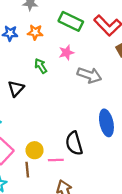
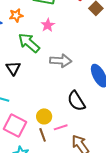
green arrow: (41, 66) -> (29, 43), size x1.6
gray arrow: (89, 75) -> (61, 61), moved
pink line: (56, 160) -> (61, 127), moved

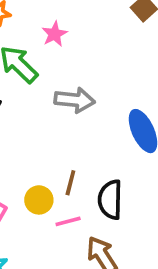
black semicircle: (76, 101) -> (110, 200), moved, turned 30
brown line: (43, 135) -> (70, 183), moved, turned 32

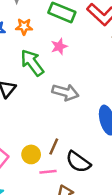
black semicircle: (110, 200) -> (78, 162), turned -65

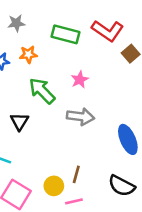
pink star: (59, 46) -> (80, 80), moved
black semicircle: (78, 162) -> (122, 186), moved

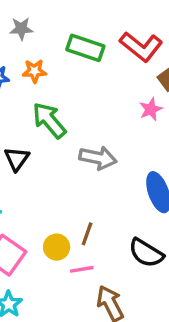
pink star: (80, 80) -> (151, 109), moved

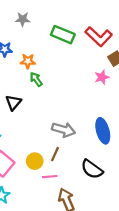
orange star: (34, 71) -> (28, 61), moved
green arrow: (49, 120) -> (36, 79), size x0.6
gray arrow: (98, 158) -> (64, 130), moved

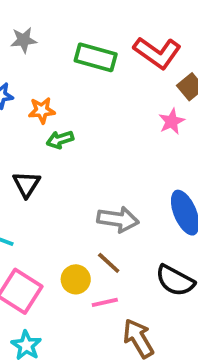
green arrow: (36, 79) -> (60, 140), turned -64
brown line: (55, 154) -> (109, 263), turned -64

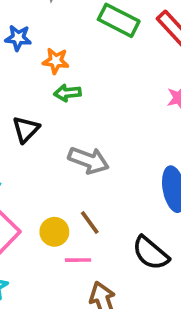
gray arrow: (118, 219) -> (89, 160), moved

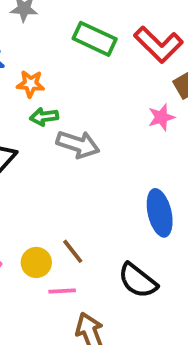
gray arrow: (89, 160) -> (78, 144), moved

